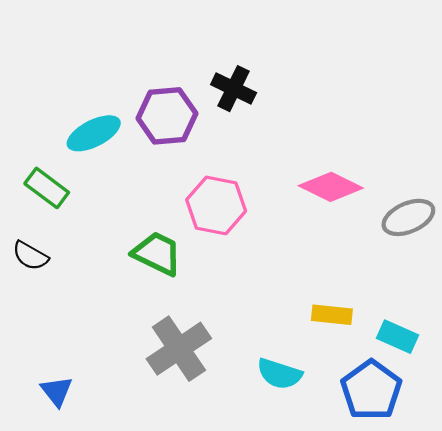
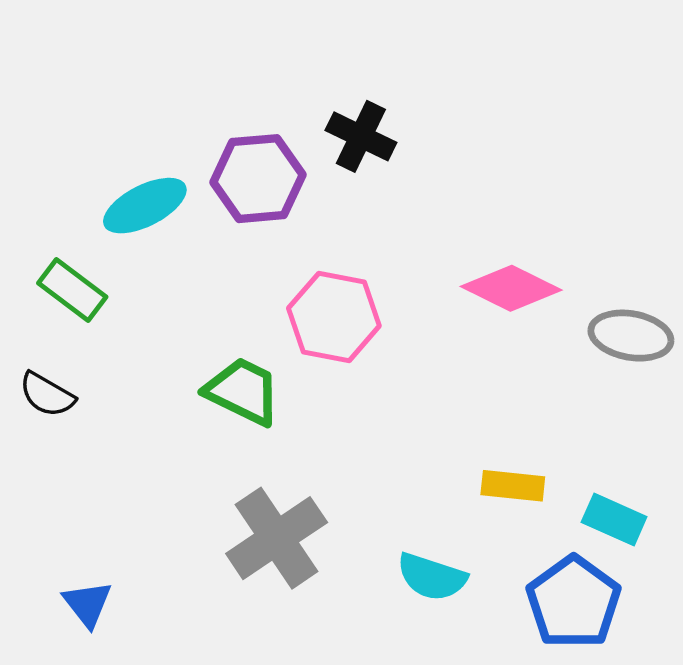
gray ellipse: (408, 217) -> (631, 336), turned 33

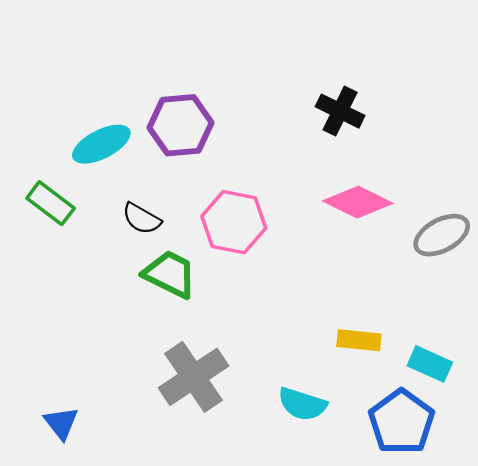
black cross: (361, 136) -> (340, 111), moved
gray ellipse: (631, 336) -> (442, 235), turned -38
black semicircle: (47, 395) -> (142, 219), moved

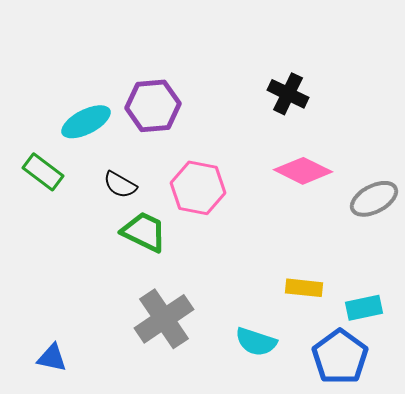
cyan rectangle: (430, 364) -> (364, 308), turned -36
blue triangle: (61, 423) -> (52, 358), turned -40

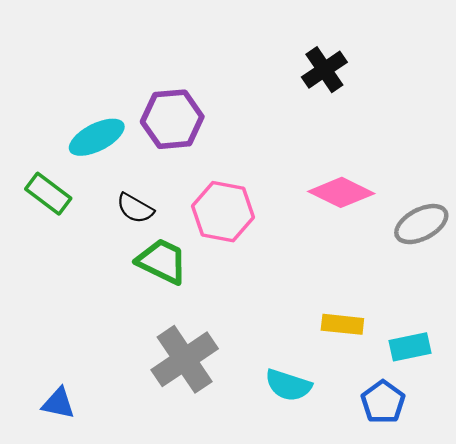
black cross: (288, 94) -> (324, 70), moved, turned 30
blue pentagon: (340, 357) -> (383, 402), size x0.7

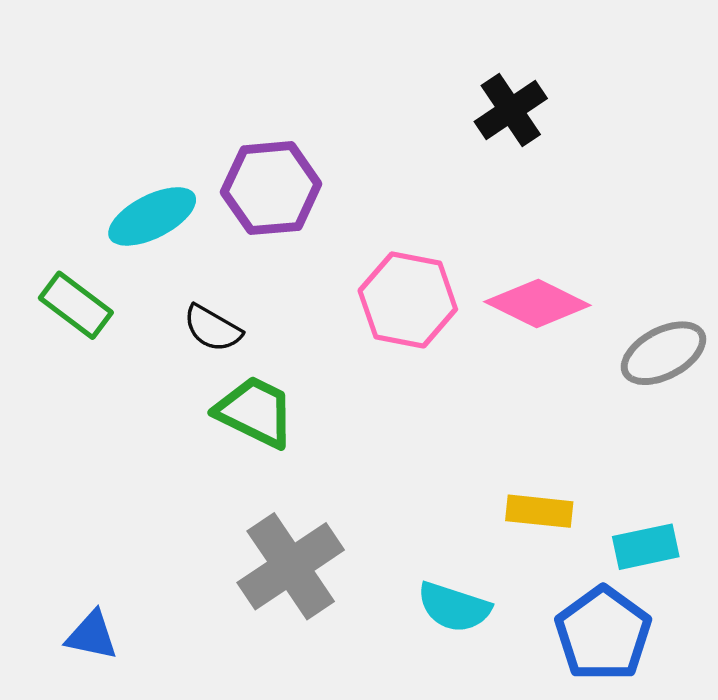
pink hexagon: (223, 212) -> (408, 300), moved
blue pentagon: (383, 402) -> (603, 634), size x1.4

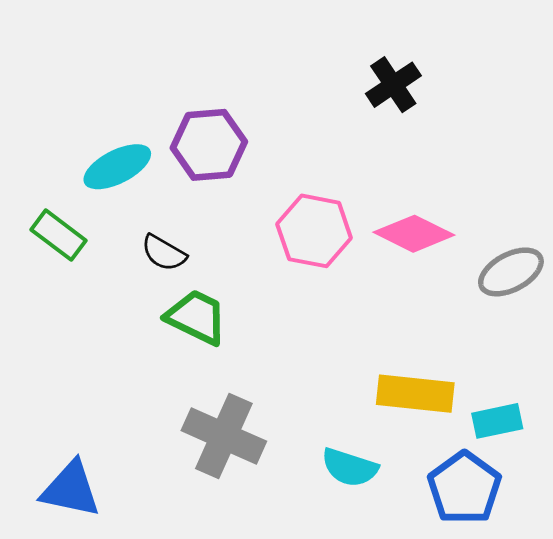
yellow rectangle: (539, 511) -> (415, 394), size x1.5
gray cross: (291, 566) -> (224, 436), turned -32
blue triangle: (92, 635) -> (71, 489), size x1.5

